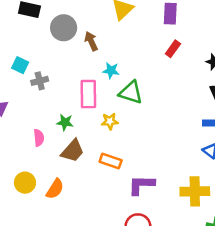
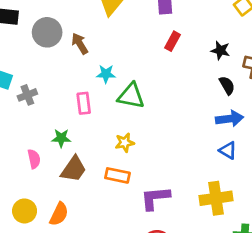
pink rectangle: (88, 94) -> (84, 103), size x0.7
yellow star: (110, 121) -> (125, 143), moved

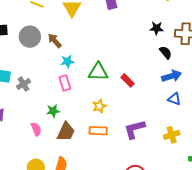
red rectangle: (172, 41) -> (127, 80), moved, turned -64
cyan star: (106, 74) -> (67, 61), moved
purple L-shape: (155, 198) -> (135, 129), moved
yellow cross: (216, 198) -> (172, 135), size x0.7

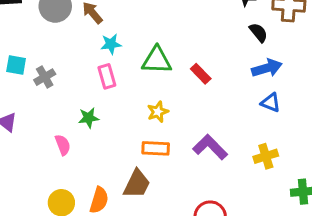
purple L-shape: (135, 129) -> (210, 147), turned 60
brown trapezoid: (66, 132) -> (137, 184), moved

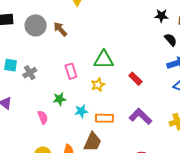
cyan star: (111, 44) -> (81, 111), moved
red rectangle: (201, 74) -> (135, 79), moved
yellow star: (158, 112) -> (98, 85), moved

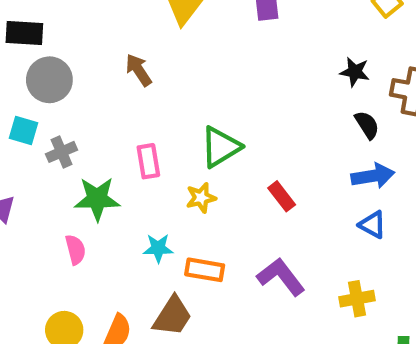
gray circle: (36, 25) -> (49, 80), moved
green triangle: (104, 60) -> (221, 147), turned -40
green star: (59, 99) -> (97, 199), moved, size x1.5

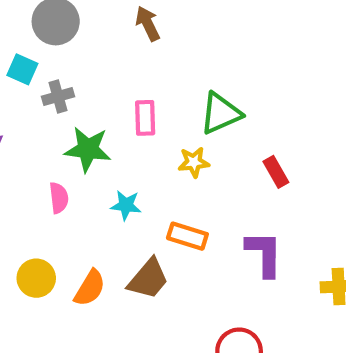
cyan star: (158, 248) -> (126, 205), moved
purple L-shape: (281, 277) -> (264, 254), turned 30

